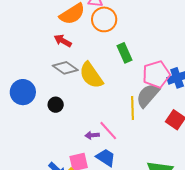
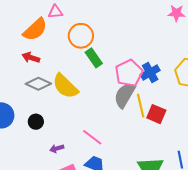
orange circle: (104, 19) -> (81, 36), moved
yellow line: (133, 108) -> (141, 106), moved
purple arrow: (92, 135) -> (57, 149), moved

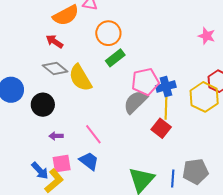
green rectangle: (94, 58) -> (115, 58), turned 72
yellow line: (141, 106) -> (166, 108), moved
black circle: (36, 122) -> (43, 105), size x1.5

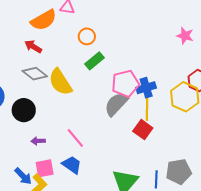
orange circle: (108, 33) -> (87, 36), size x0.7

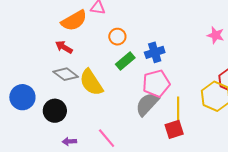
blue cross: (146, 88) -> (155, 52), moved
red square: (143, 130) -> (174, 129), turned 36

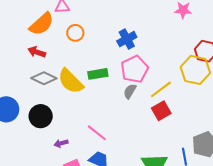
orange circle: (117, 37) -> (75, 33), moved
green rectangle: (125, 61) -> (98, 74), moved, turned 42
gray semicircle: (147, 104) -> (130, 91), size x0.6
yellow line: (178, 109) -> (161, 89), turned 65

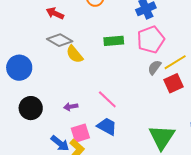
yellow semicircle: (71, 81) -> (75, 54), moved, size x0.7
gray semicircle: (130, 91) -> (154, 67), moved
black circle: (41, 116) -> (31, 108), moved

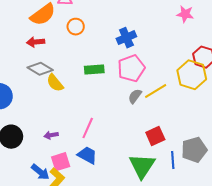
red arrow: (55, 13) -> (36, 42), turned -30
red square: (173, 83) -> (155, 136), moved
pink line: (107, 99) -> (88, 128), turned 70

